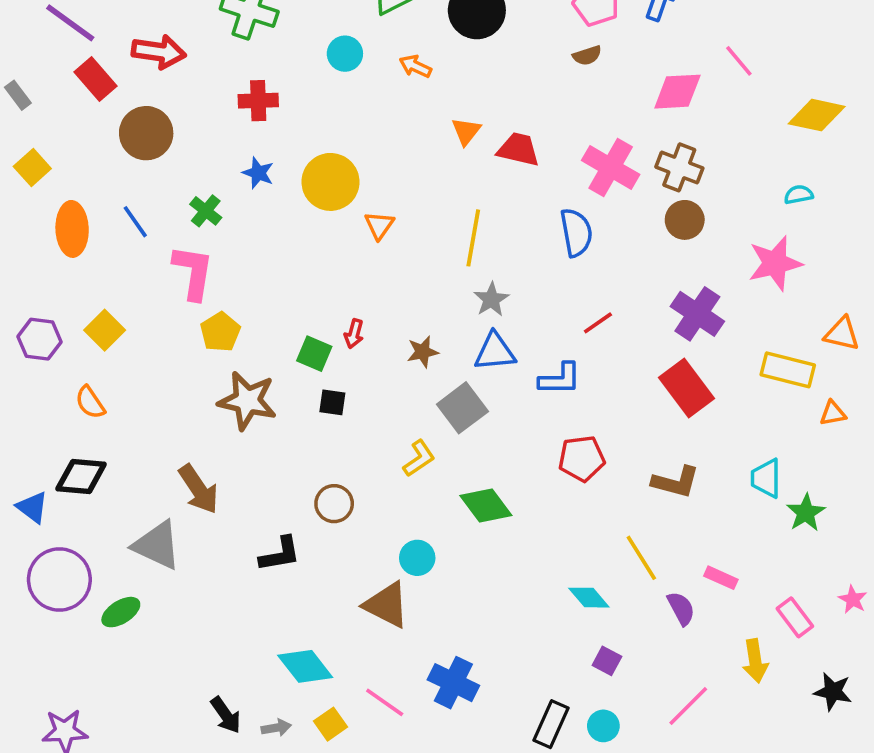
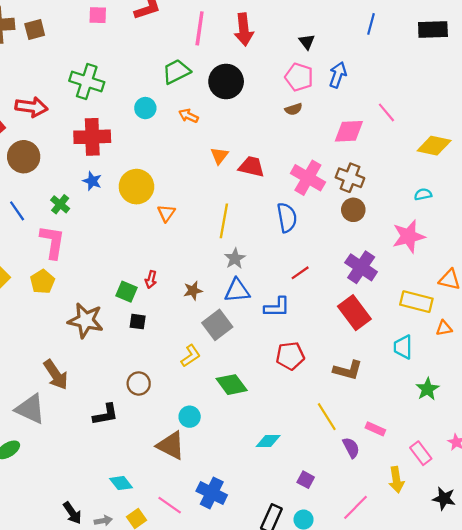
red cross: (258, 101) -> (92, 137), size x1.5
yellow pentagon: (220, 332) -> (42, 282), moved
cyan trapezoid: (766, 478) -> (403, 347), moved
cyan diamond: (589, 598) -> (268, 441), moved, turned -50
cyan diamond: (305, 666) -> (121, 483), size x0.7

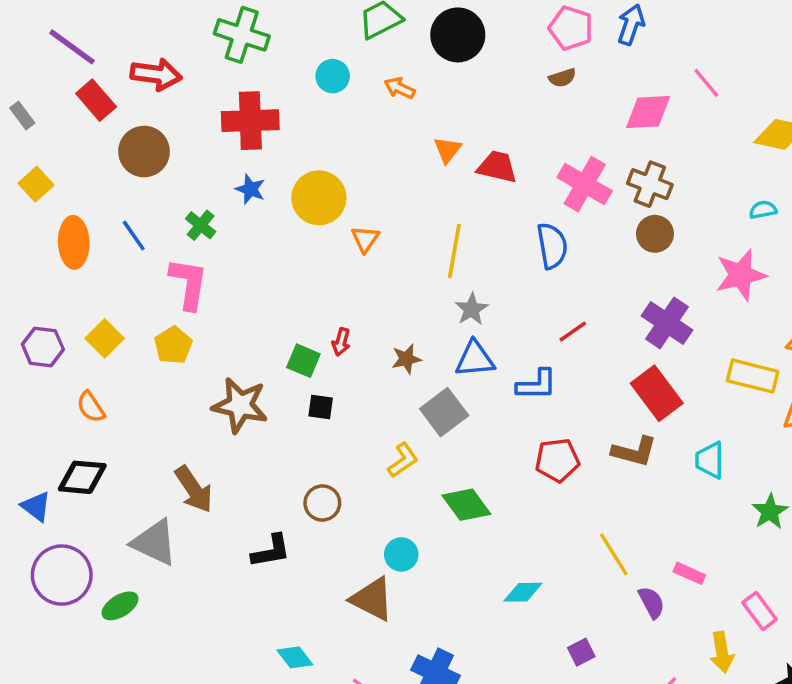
cyan trapezoid: (403, 347) -> (710, 460), moved
brown L-shape: (348, 370) -> (634, 452), moved
purple square: (306, 480) -> (581, 652), turned 35

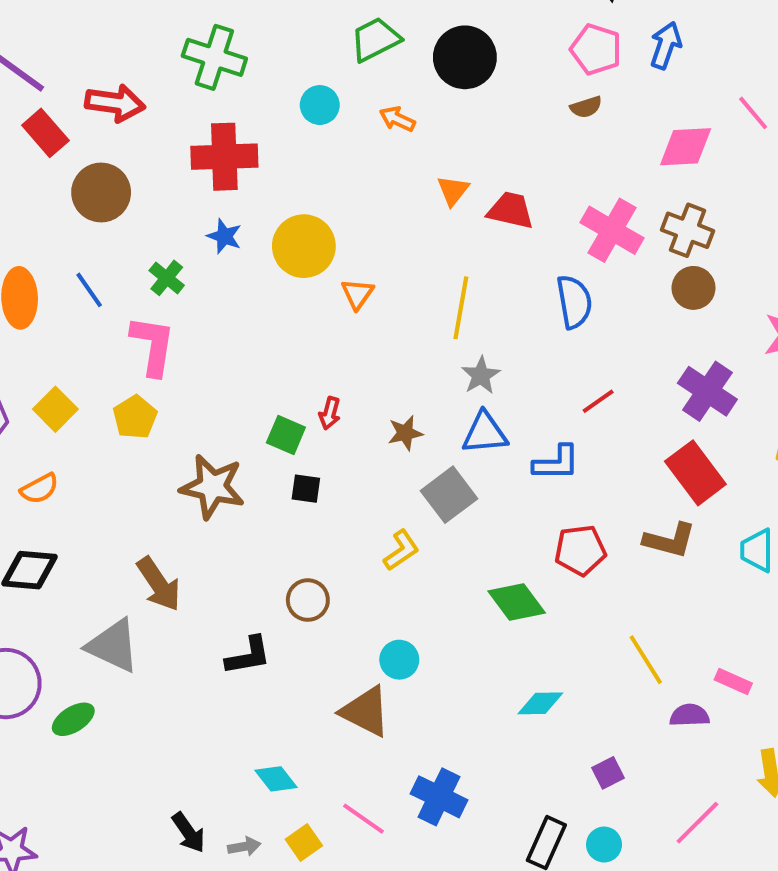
orange semicircle: (91, 407) -> (39, 489), turned -84
green diamond: (466, 505) -> (517, 602), moved
purple semicircle: (652, 602) -> (690, 715), turned -64

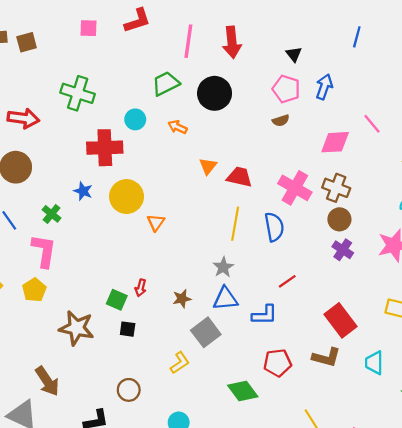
red cross: (224, 157) -> (105, 148), moved
yellow line: (461, 308) -> (235, 224), moved
purple cross: (707, 391) -> (343, 250), moved, size x0.7

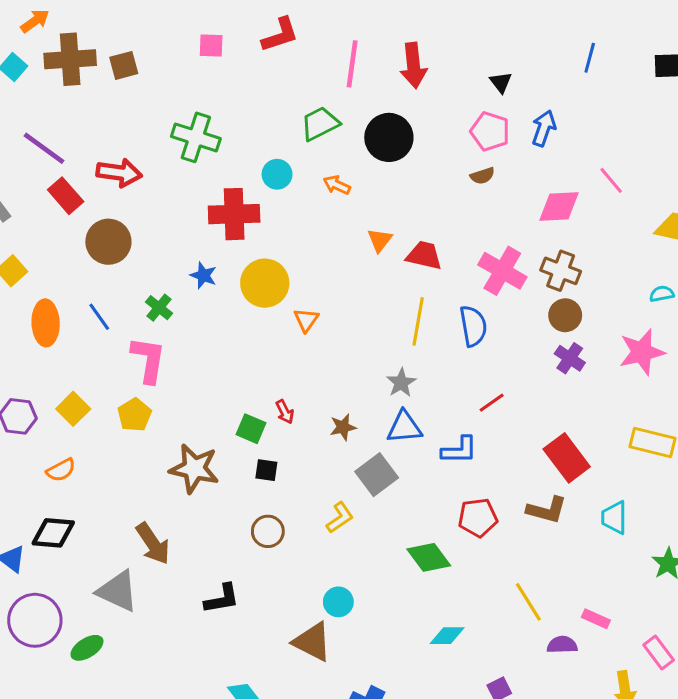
red arrow: (141, 288) -> (285, 412), turned -42
brown circle: (129, 390) -> (268, 531), moved

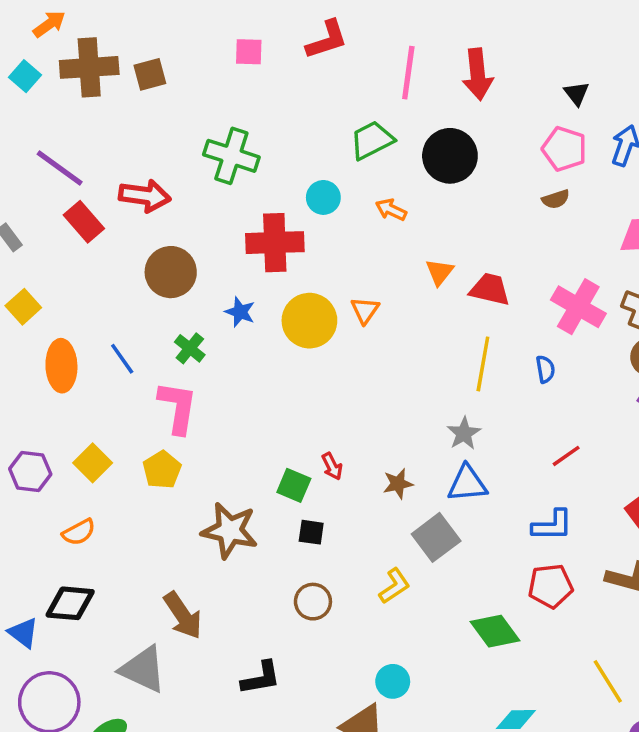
brown circle: (108, 242) -> (171, 272), moved
orange triangle: (306, 320) -> (365, 310), moved
blue semicircle: (473, 326) -> (545, 369), size x0.6
blue L-shape: (459, 450) -> (552, 525), moved

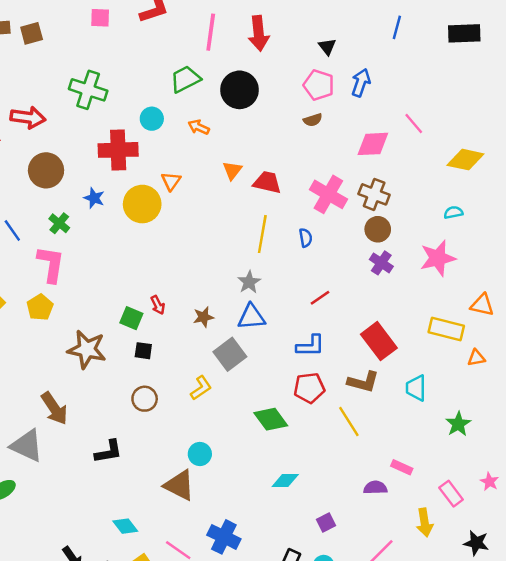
orange triangle: (365, 310) -> (171, 181), moved
yellow line: (608, 681) -> (349, 422), moved

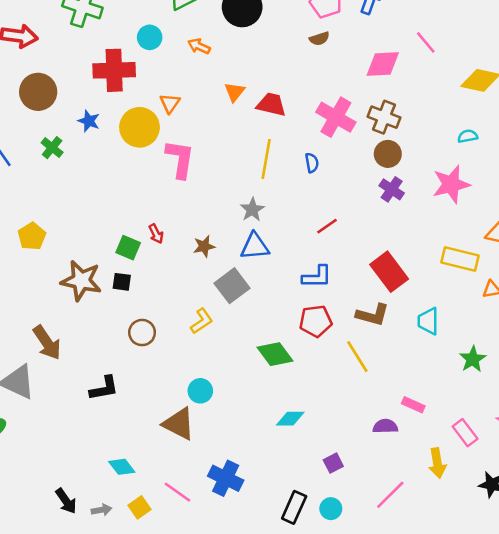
pink L-shape: (51, 264) -> (180, 159), moved
black square: (143, 351) -> (122, 282), moved

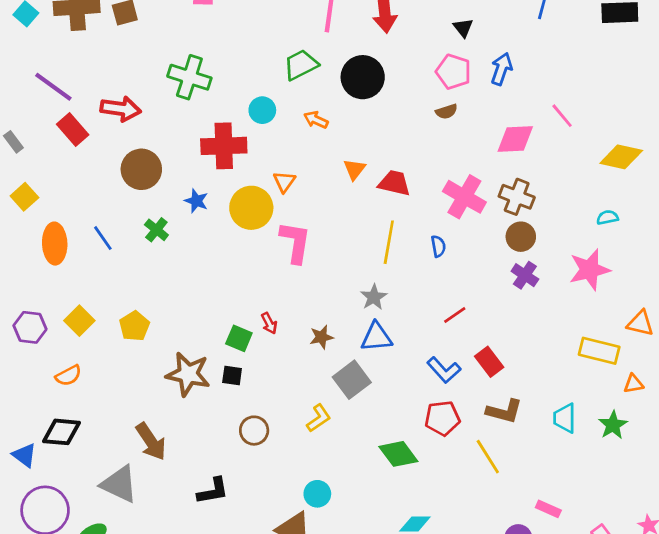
red rectangle: (389, 272) -> (489, 362), moved, size x0.7
blue L-shape: (317, 277) -> (444, 370), turned 48
green star: (473, 359) -> (613, 425), moved

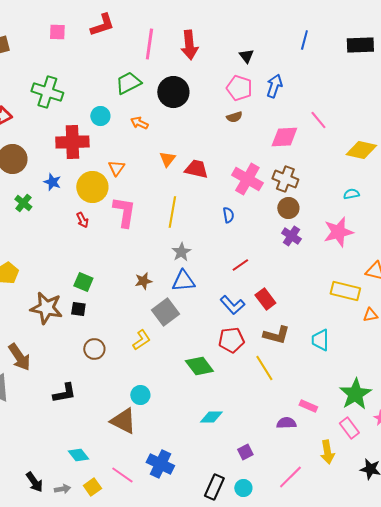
yellow line: (389, 242) -> (172, 212), moved
red arrow: (269, 323) -> (82, 220), moved
green star: (613, 425) -> (355, 394), moved, size x1.5

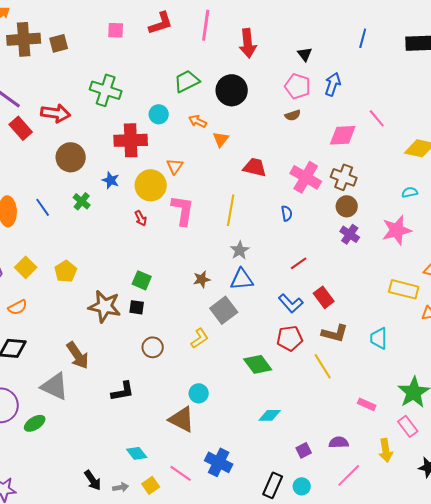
pink line: (149, 44) -> (206, 25), moved
orange triangle: (167, 159) -> (221, 139), moved
purple semicircle: (286, 423) -> (339, 442), moved

